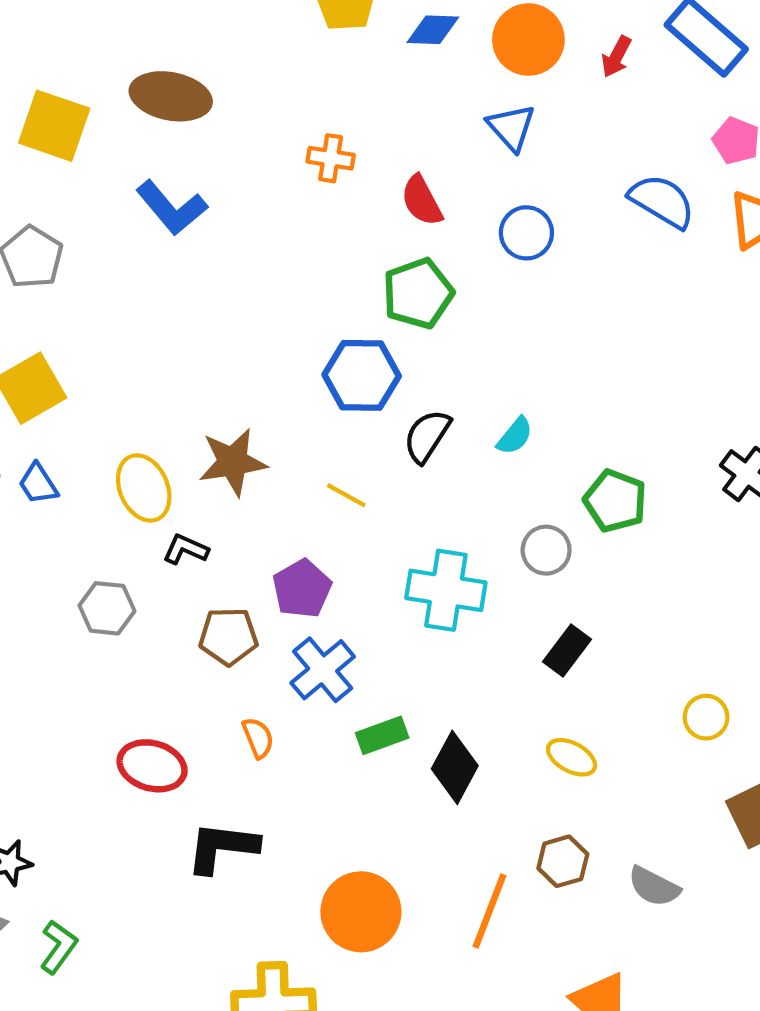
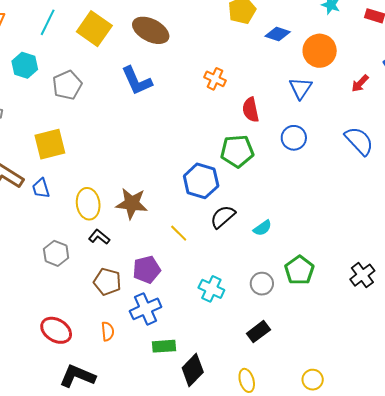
red arrow: (616, 57) -> (360, 83), moved
cyan cross: (446, 590) -> (211, 289), size x0.7
yellow ellipse: (572, 757) -> (247, 380), turned 30

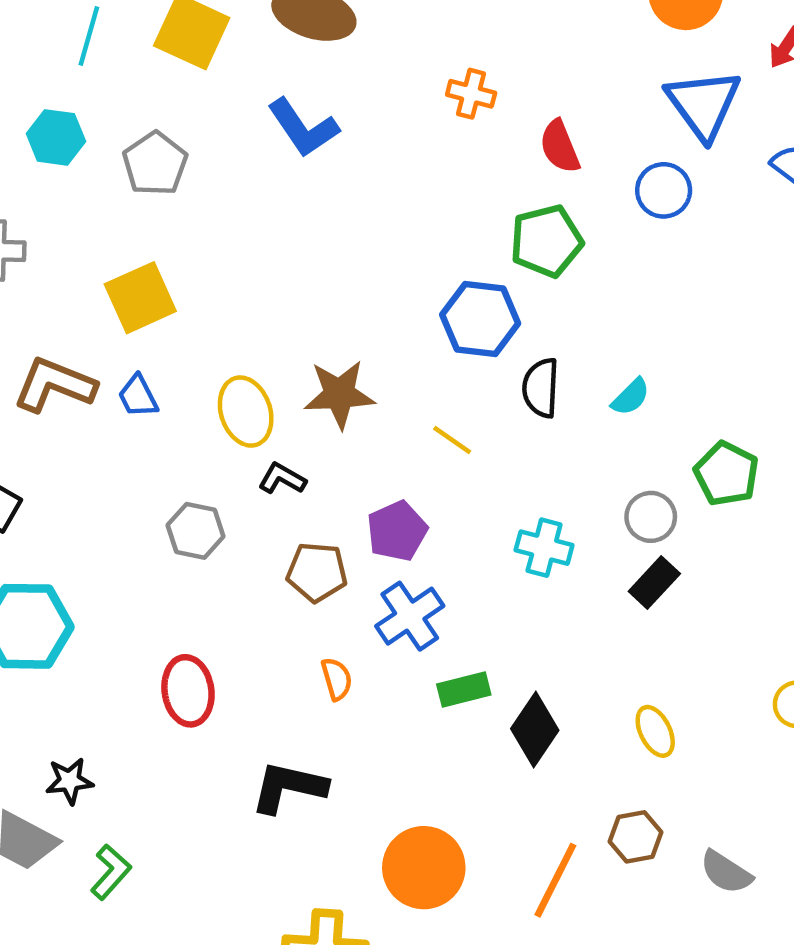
blue triangle: (301, 88) -> (703, 104), moved, size x1.5
black semicircle: (223, 217) -> (541, 388), turned -36
red ellipse: (56, 330) -> (188, 691), moved, turned 60
black rectangle: (258, 332) -> (654, 583), moved

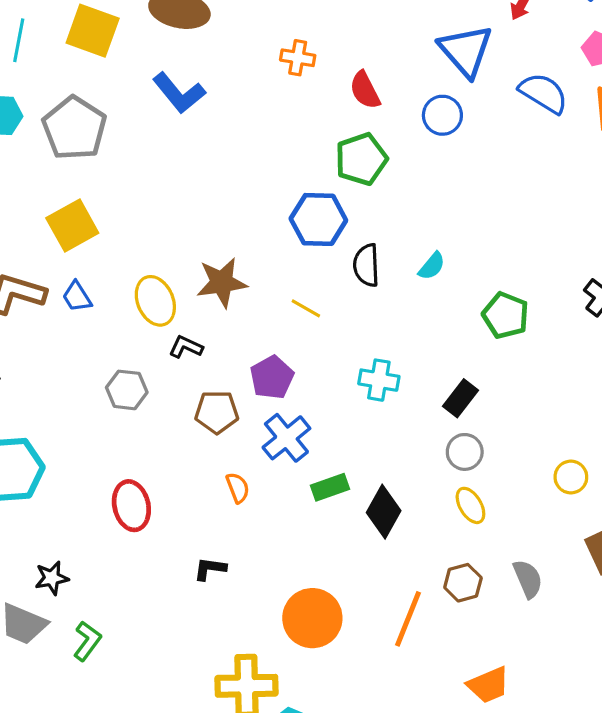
gray pentagon: (155, 164) -> (74, 128), size x1.4
gray circle: (651, 517) -> (465, 452), moved
black L-shape: (289, 787) -> (210, 569), size x0.6
gray semicircle: (726, 872) -> (528, 579), moved, turned -141

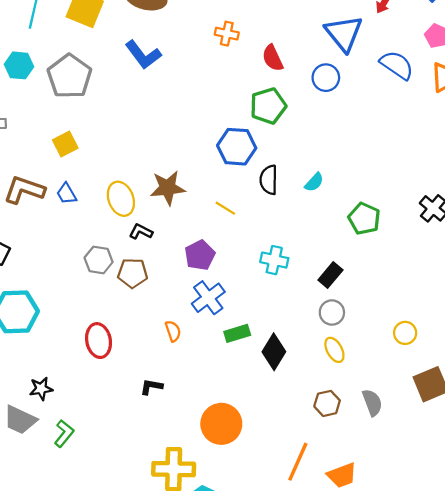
yellow square: (72, 226) -> (65, 144), size x0.7
brown pentagon: (217, 412) -> (133, 273), moved
orange line: (408, 619) -> (298, 462), moved

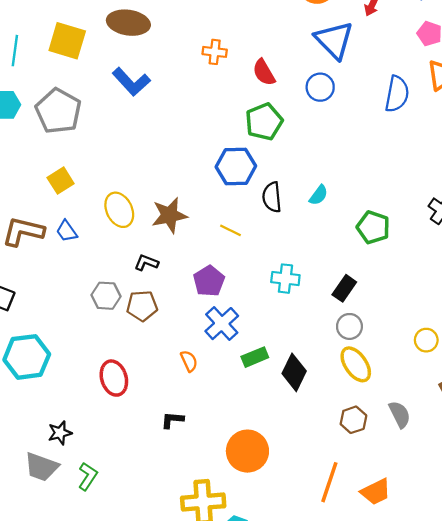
blue semicircle: (397, 65) -> (397, 94), moved, turned 72
yellow ellipse: (121, 199) -> (119, 210), moved
yellow ellipse: (334, 350) -> (356, 364), size x1.4

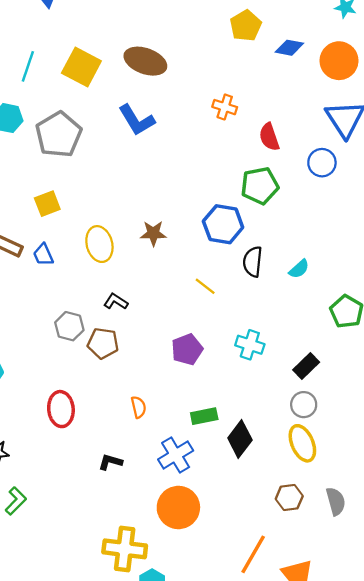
brown star: (169, 215) -> (153, 233), moved, size x0.7
purple pentagon: (209, 281) -> (187, 349), moved
blue cross: (222, 324) -> (176, 455), moved

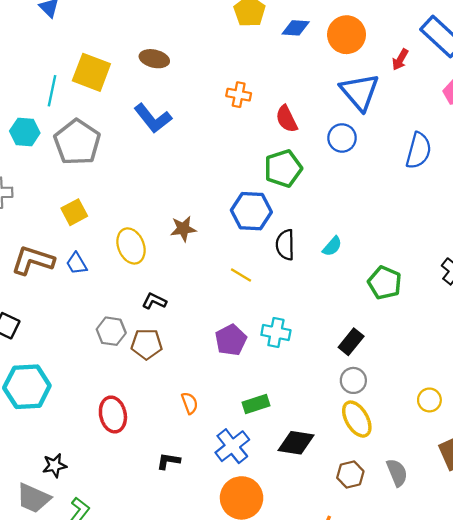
brown ellipse: (145, 61) -> (154, 59), size x0.7
cyan line: (28, 66) -> (52, 91), moved
cyan cross: (250, 345) -> (276, 333), moved
black diamond: (240, 439) -> (296, 443), moved, turned 69

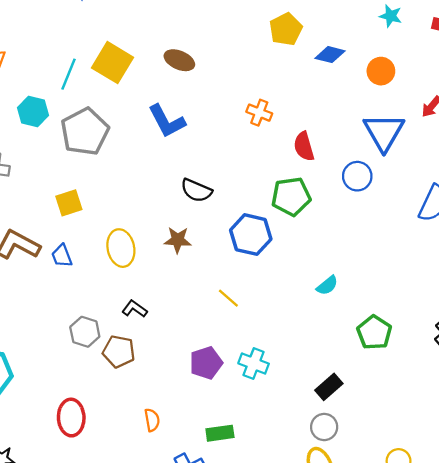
orange circle: (347, 35) -> (381, 71), size x0.7
black semicircle: (285, 245) -> (196, 190), moved, turned -76

